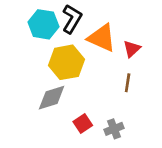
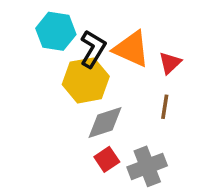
black L-shape: (72, 19) -> (93, 49), moved
gray diamond: (52, 98) -> (105, 123), moved
gray cross: (114, 129) -> (147, 166), size x1.5

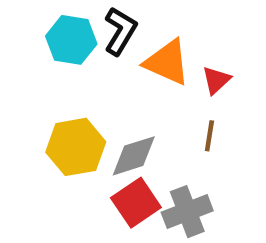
black L-shape: (93, 49) -> (120, 31), moved
yellow hexagon: (86, 80) -> (76, 147), moved
red square: (107, 159) -> (136, 203), size x1.5

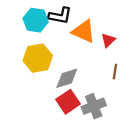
black L-shape: (120, 31) -> (60, 16), turned 70
brown line: (209, 136) -> (115, 72), moved
yellow hexagon: (76, 147) -> (38, 58), moved

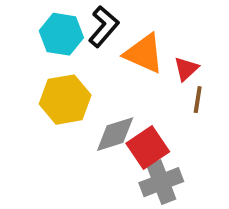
black L-shape: (60, 16) -> (104, 27), turned -60
brown line: (115, 72) -> (198, 100), moved
red square: (68, 102) -> (148, 148), moved

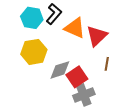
red triangle: (186, 69) -> (97, 36), size x1.6
brown line: (198, 100) -> (107, 64), moved

